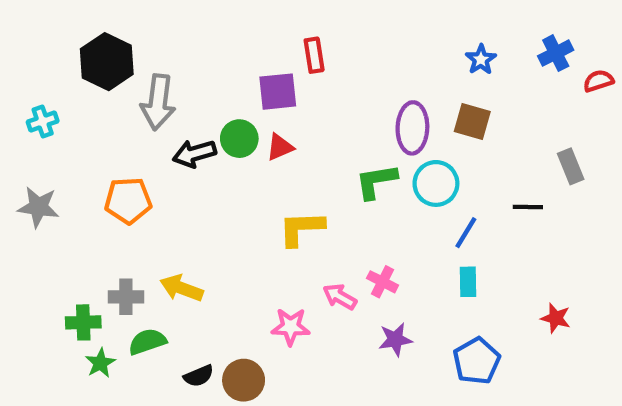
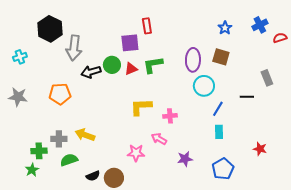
green L-shape: (376, 181) -> (153, 65), moved
pink cross: (383, 282) -> (170, 116), moved, turned -32
green star: (100, 363) -> (32, 170), moved

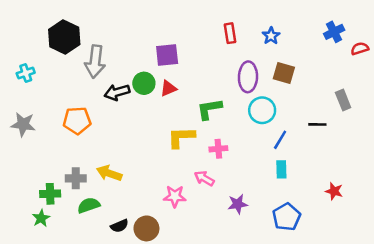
red rectangle: (147, 26) -> (230, 33), moved
blue star: (225, 28) -> (271, 36), moved
green L-shape: (153, 65) -> (209, 109), moved

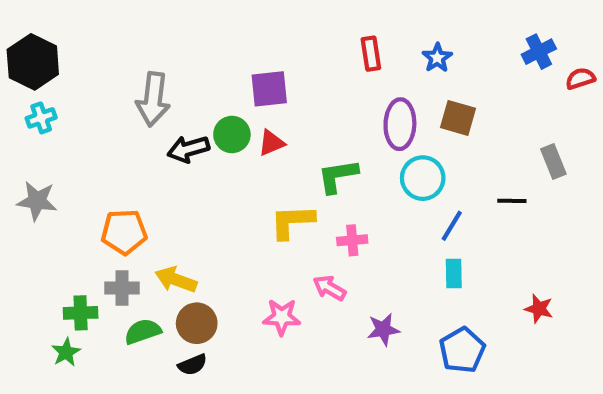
black hexagon: (64, 37) -> (33, 62), moved
orange pentagon: (77, 121) -> (124, 232), moved
brown circle: (146, 228) -> (197, 323), moved

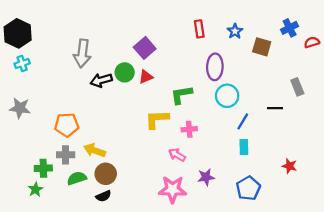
purple square: (269, 89) -> (145, 48), turned -35
brown square: (458, 118) -> (262, 47), moved
pink star: (282, 317) -> (173, 189), moved, size x1.4

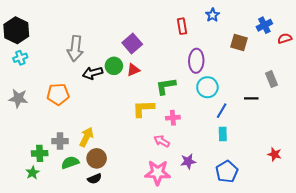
blue star: (235, 31) -> (213, 15), moved
orange pentagon: (67, 125) -> (58, 94), moved
yellow arrow: (95, 150) -> (86, 137), turned 96
red star: (290, 166) -> (275, 154), moved

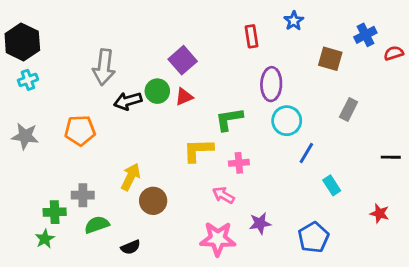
gray rectangle: (271, 79) -> (349, 109), moved, turned 49
black line: (251, 98) -> (391, 157), moved
cyan rectangle: (223, 134) -> (332, 185), moved, turned -32
yellow arrow: (86, 137) -> (131, 177), moved
brown circle: (97, 158) -> (153, 201), moved

